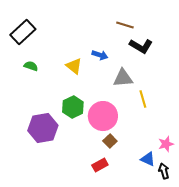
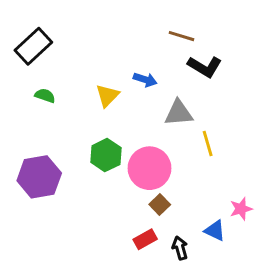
yellow triangle: (74, 66) -> (107, 96), turned 36
purple hexagon: (43, 128) -> (39, 177), moved
black arrow: (164, 171) -> (180, 248), moved

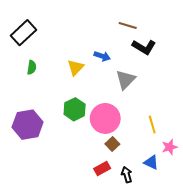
green semicircle: (45, 96) -> (32, 67), turned 80
gray triangle: (179, 113) -> (126, 80), turned -40
yellow line: (208, 143) -> (152, 125), moved

